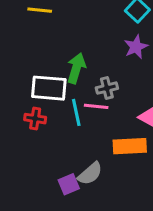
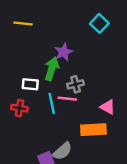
purple star: (136, 47) -> (64, 52), moved
white rectangle: (49, 88) -> (30, 84), size x0.6

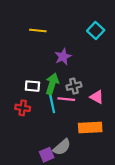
yellow line: (23, 23) -> (38, 31), moved
green arrow: (52, 69) -> (52, 84), moved
pink triangle: (108, 107) -> (97, 97), moved

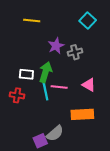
gray cross: (74, 86) -> (75, 52), moved

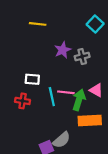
green arrow: (45, 72) -> (79, 100), moved

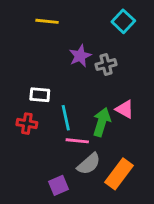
pink line: (66, 92) -> (77, 141), moved
orange rectangle: (90, 120) -> (119, 174), moved, turned -50
gray semicircle: (62, 140) -> (89, 164), moved

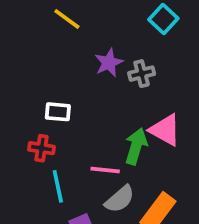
yellow line: (47, 21) -> (67, 19), turned 30
pink triangle: (125, 109) -> (165, 130), size x1.4
cyan line: (66, 118) -> (58, 186), moved

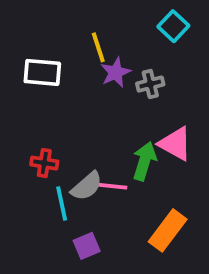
yellow line: (67, 19) -> (98, 47), moved, turned 36
white rectangle: (58, 112) -> (42, 72), moved, size x1.4
gray semicircle: (120, 199) -> (87, 186), moved

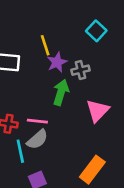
pink triangle: (175, 144) -> (98, 111), turned 45
green arrow: (144, 161) -> (61, 92), moved
pink line: (112, 186) -> (37, 121), moved

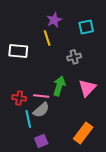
cyan square: (96, 31) -> (86, 27), turned 35
purple star: (57, 62) -> (54, 20), moved
green arrow: (61, 92) -> (59, 86), moved

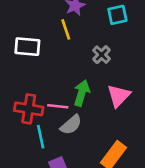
gray cross: (74, 57) -> (102, 55), turned -32
red cross: (19, 98) -> (29, 109), size x1.5
gray semicircle: (41, 110) -> (71, 125), moved

